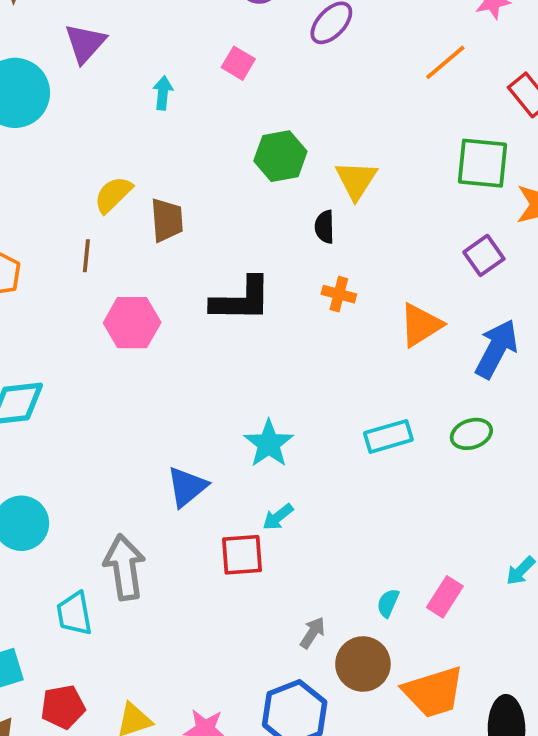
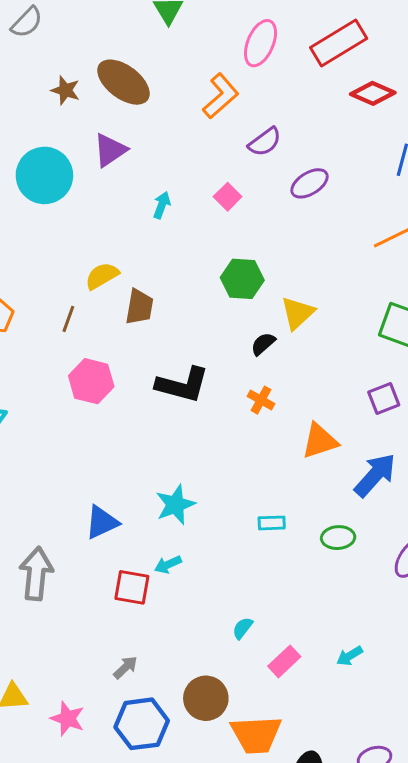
black semicircle: (325, 227) -> (263, 344), turned 36
cyan rectangle: (388, 436) -> (272, 523), size x0.7
cyan semicircle: (388, 603) -> (243, 628), moved
gray arrow: (313, 633) -> (125, 667), moved

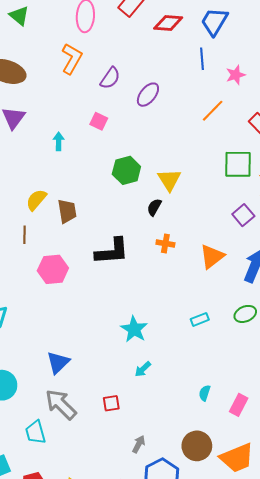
blue triangle: (102, 522) -> (58, 362), moved
gray arrow: (36, 574) -> (61, 404), turned -32
red square: (132, 587) -> (111, 403), moved, size x0.7

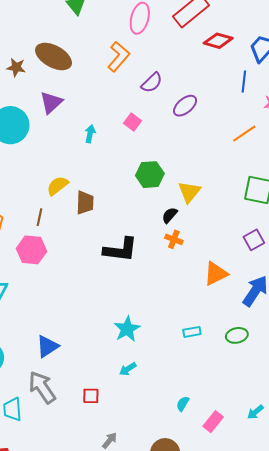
orange cross: (165, 244) -> (174, 239), moved
pink hexagon: (53, 269) -> (31, 250), moved

